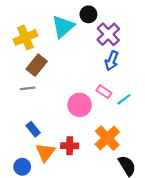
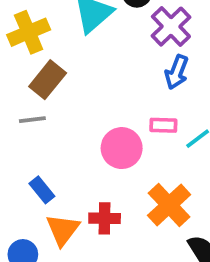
pink rectangle: (104, 92) -> (163, 125), turned -32

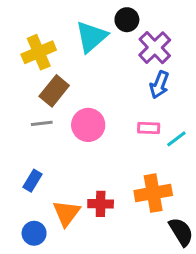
pink circle: (122, 148) -> (88, 125), moved
blue rectangle: (42, 190) -> (32, 181), moved, turned 70
orange cross: (169, 205) -> (153, 193), turned 33

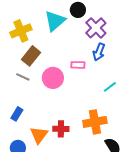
gray line: (42, 123) -> (23, 77), turned 32
pink rectangle: (149, 128) -> (78, 65), moved

